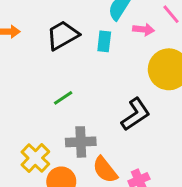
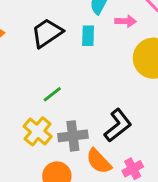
black L-shape: (136, 114) -> (118, 125), moved
yellow cross: (35, 158) -> (38, 131), moved

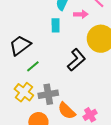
black trapezoid: (47, 33) -> (20, 45), moved
black L-shape: (118, 125) -> (76, 60), moved

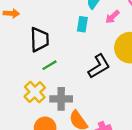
pink arrow: (81, 14) -> (112, 17), turned 128
black trapezoid: (20, 45) -> (39, 40), turned 115

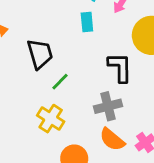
black L-shape: (99, 66) -> (120, 67), turned -45
gray cross: (61, 99) -> (108, 106), moved

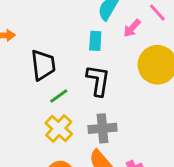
black L-shape: (120, 67) -> (98, 80), moved
yellow cross: (51, 119) -> (59, 128), moved

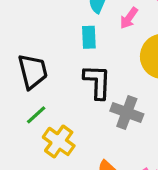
green line: (59, 96) -> (36, 115), moved
gray cross: (103, 128) -> (127, 112), moved, turned 32

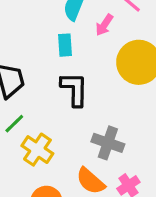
gray cross: (127, 112) -> (108, 143), moved

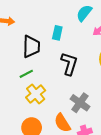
cyan rectangle: (65, 45) -> (57, 33), moved

